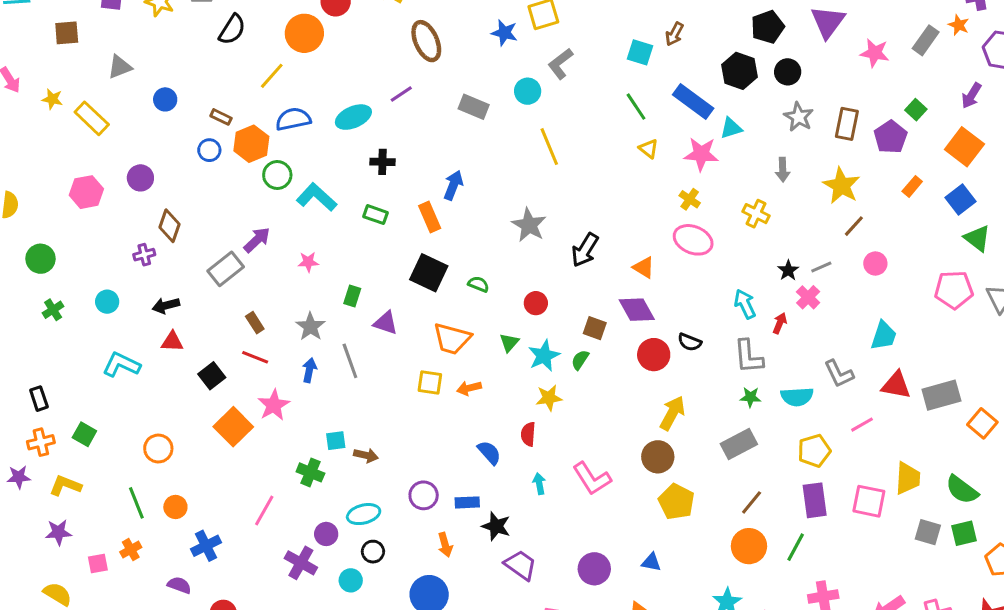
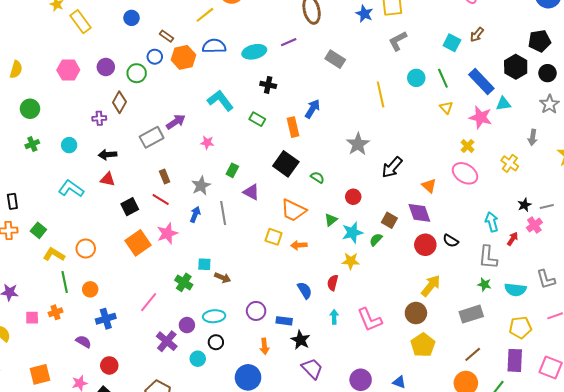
cyan circle: (528, 91) -> (416, 78), moved
green circle: (277, 175) -> (137, 73), moved
yellow L-shape: (65, 486) -> (54, 255), moved

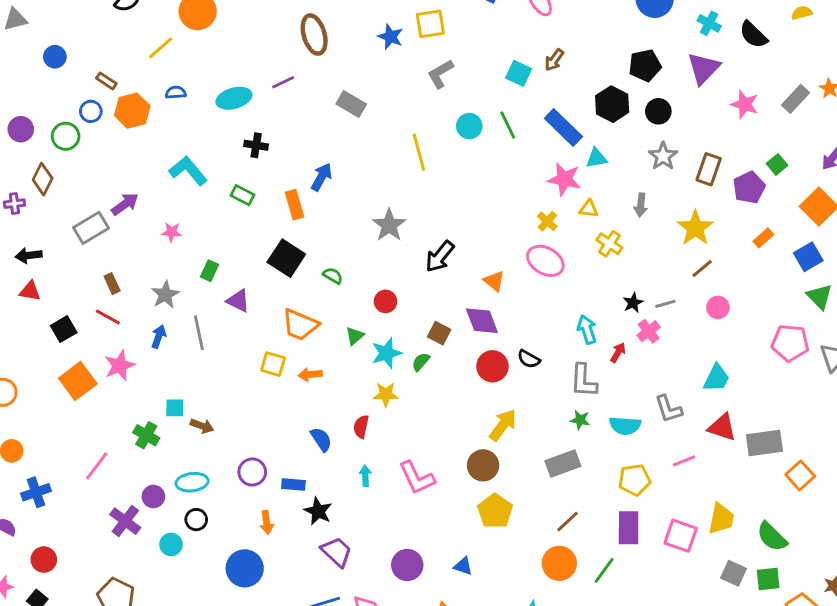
blue semicircle: (214, 46) -> (176, 92), size x0.6
yellow triangle: (446, 108) -> (589, 209), moved, turned -40

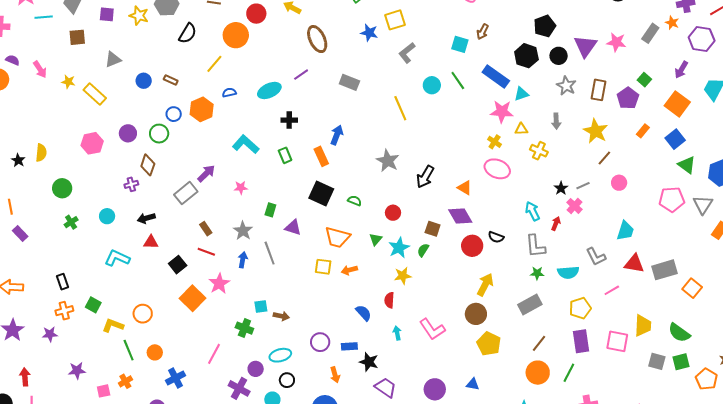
purple triangle: (704, 68) -> (585, 46), moved
brown rectangle: (106, 81) -> (171, 80), moved
green rectangle: (243, 195) -> (285, 155), turned 49

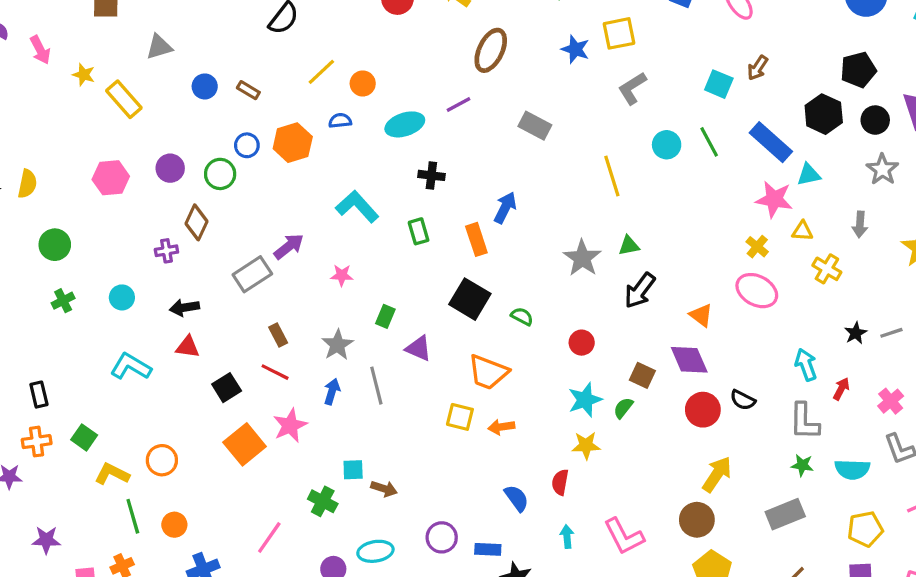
orange circle: (236, 35) -> (363, 83), moved, size x0.6
brown ellipse: (317, 39) -> (491, 50), turned 44
pink cross: (574, 206) -> (891, 401), moved
green triangle: (376, 239) -> (629, 246), moved, turned 32

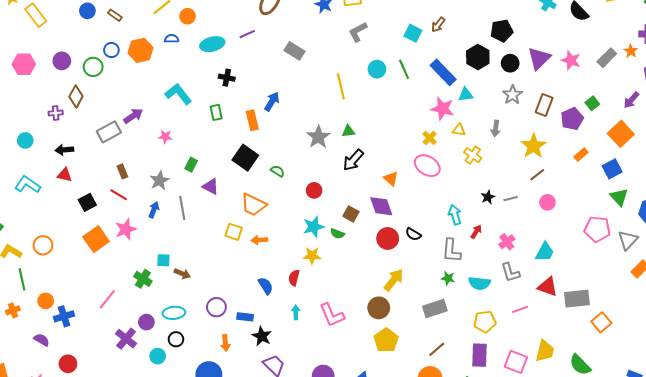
green semicircle: (623, 408) -> (337, 234), turned -112
orange circle: (174, 525) -> (46, 301), moved

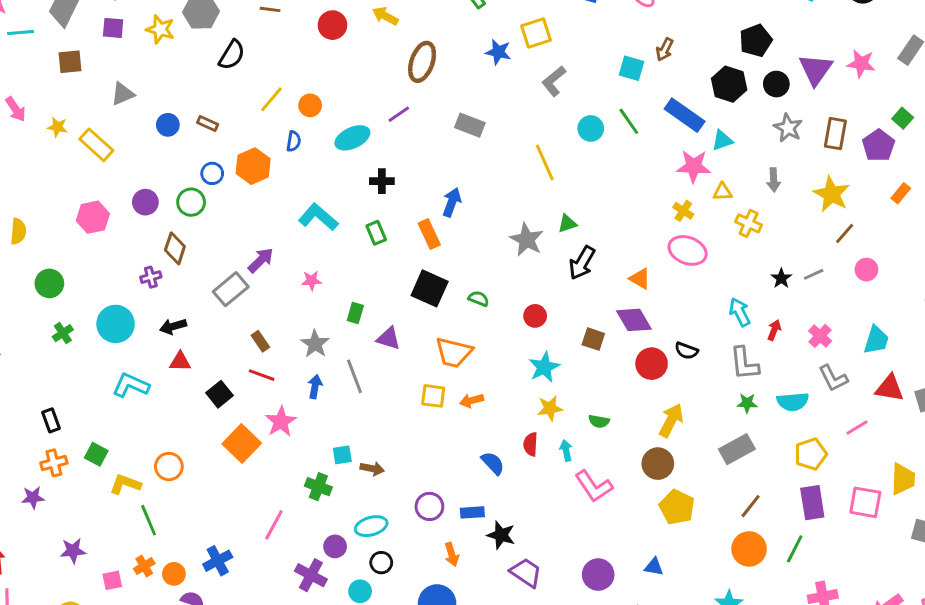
blue semicircle: (171, 39) -> (294, 141), turned 112
cyan circle: (25, 140) -> (116, 324), size x1.6
green semicircle: (337, 234) -> (599, 421), moved
orange circle: (46, 301) -> (174, 574), moved
cyan arrow: (296, 312) -> (566, 450), moved

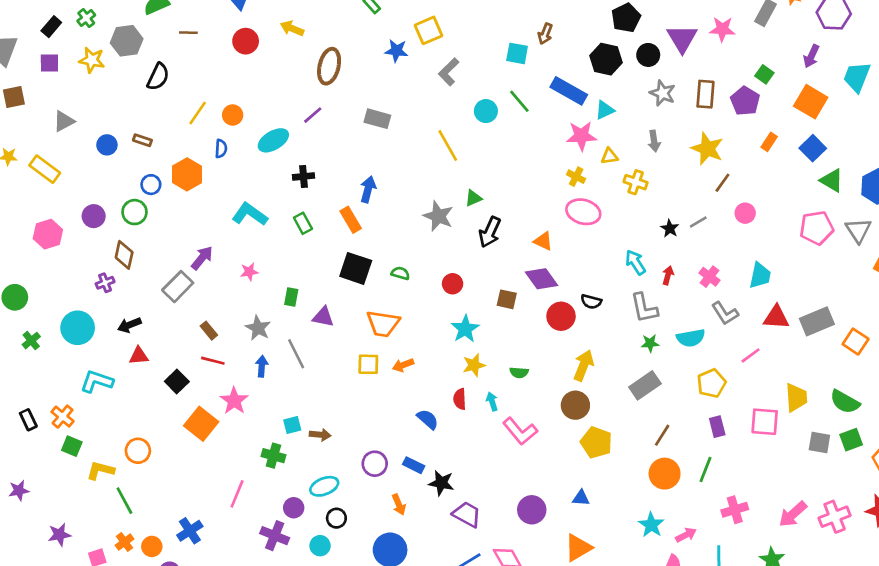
orange cross: (54, 463) -> (63, 417), moved, turned -30
purple rectangle: (812, 503) -> (717, 427), size x0.7
blue rectangle: (472, 512) -> (414, 465), turned 36

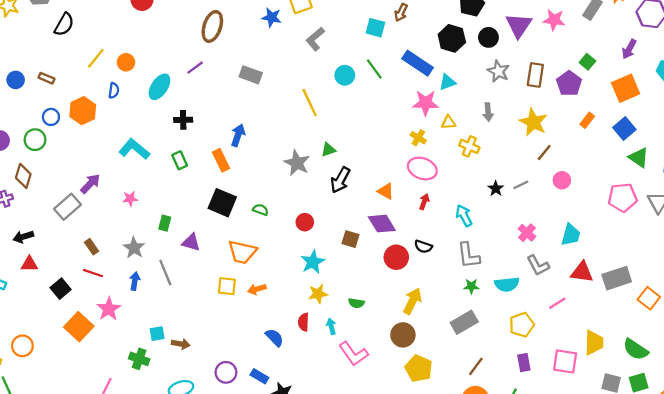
orange square: (811, 102) -> (626, 88), turned 32
cyan ellipse: (273, 140) -> (159, 87), turned -30
red arrow: (668, 275) -> (424, 202), moved

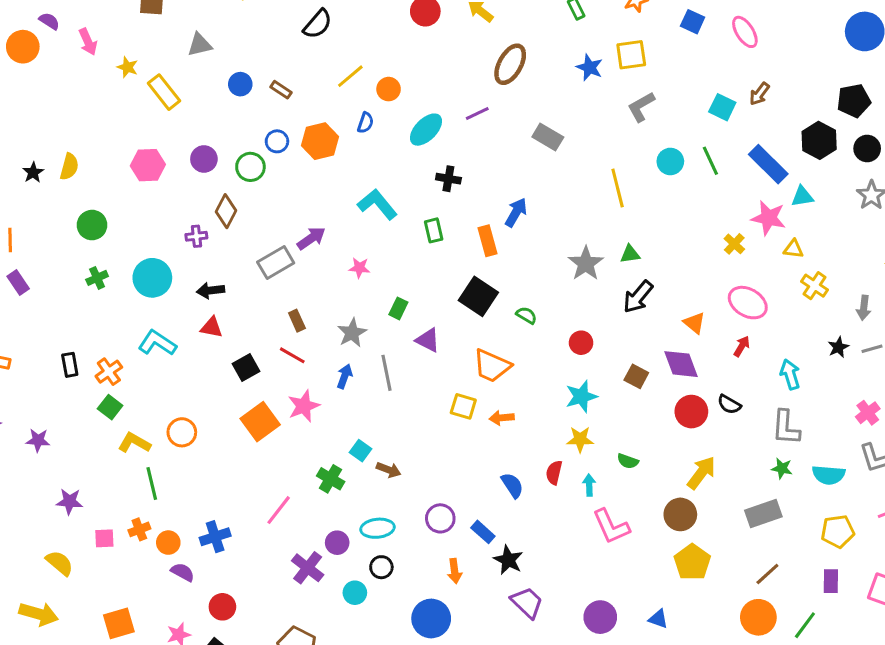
gray arrow: (488, 112) -> (864, 308), moved
yellow cross: (418, 138) -> (734, 244), moved
cyan square: (157, 334) -> (361, 451), turned 35

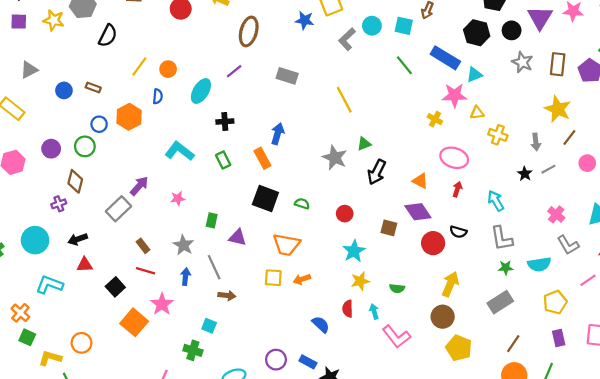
cyan circle: (670, 161) -> (372, 26), moved
brown arrow: (389, 470) -> (227, 295), moved

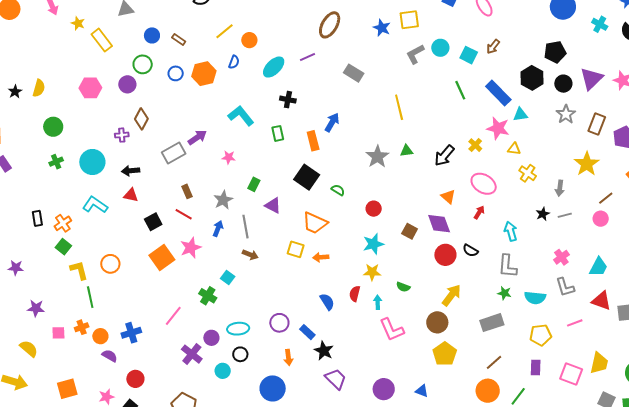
brown line: (569, 137) -> (606, 198), moved
green circle: (85, 146) -> (143, 64), moved
black arrow: (377, 172) -> (444, 156), moved
yellow L-shape: (50, 358) -> (79, 270), turned 45

